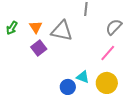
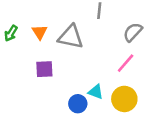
purple square: (39, 48) -> (44, 69), moved, turned 35

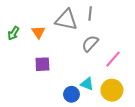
gray semicircle: (133, 32) -> (90, 44), moved
gray triangle: (71, 37) -> (66, 20), moved

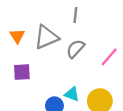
gray triangle: (66, 20) -> (46, 37), moved, turned -35
pink line: (113, 59) -> (109, 57), moved

